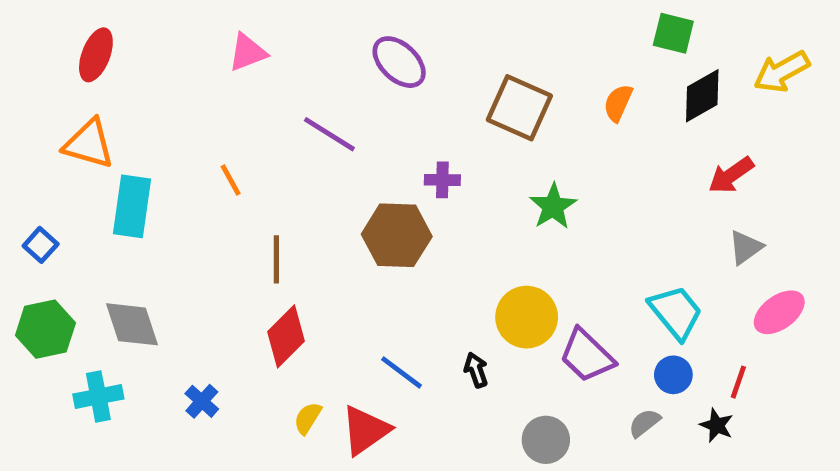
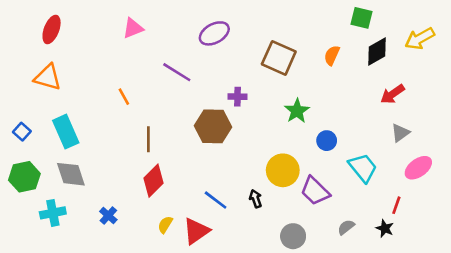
purple ellipse: (399, 62) -> (214, 33), turned -72
cyan rectangle: (132, 206) -> (66, 132), moved, turned -32
blue circle: (673, 375) -> (327, 141), moved

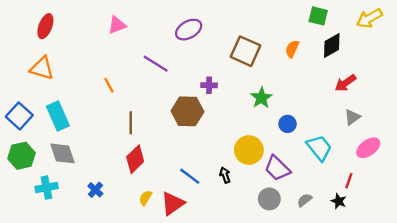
yellow arrow: (420, 39) -> (369, 18), moved
blue square: (22, 132) -> (19, 116), size x1.6
gray circle: (293, 236) -> (269, 199), moved

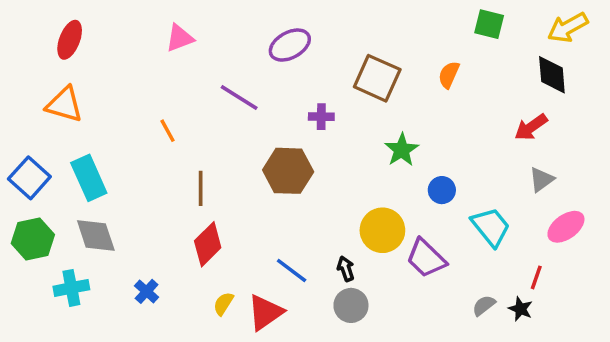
black diamond: (332, 45) -> (552, 75), moved, turned -65
purple cross: (209, 85) -> (321, 117), moved
gray circle: (269, 199) -> (351, 305), moved
gray semicircle: (305, 200) -> (484, 305), moved

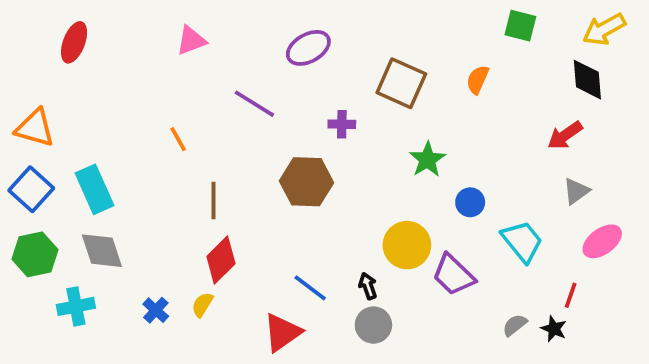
orange triangle: (64, 104) -> (35, 128), moved
yellow semicircle: (223, 304) -> (202, 305), moved

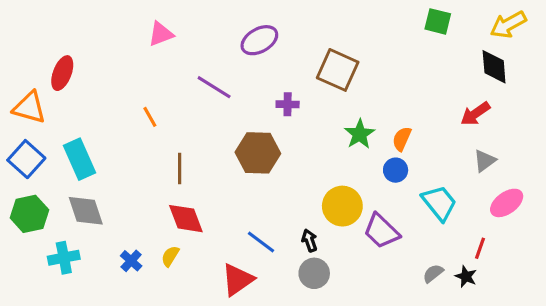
red ellipse: (74, 42) -> (62, 73), moved
orange semicircle: (478, 80) -> (402, 139), moved
red diamond: (221, 260) -> (186, 219), turned -66

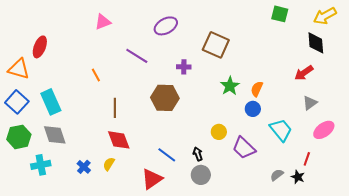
yellow circle: (342, 206) -> (219, 132), size x0.6

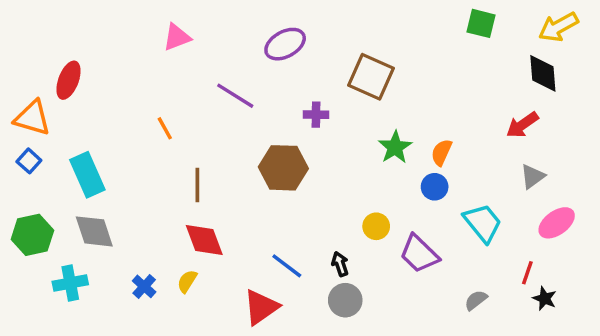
blue square: (17, 102) -> (29, 161), moved, size x0.6
black star: (298, 177) -> (545, 298), moved

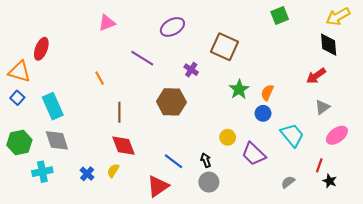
green square: (481, 23) -> (280, 16), moved, turned -36
purple cross: (316, 115) -> (191, 70), turned 32

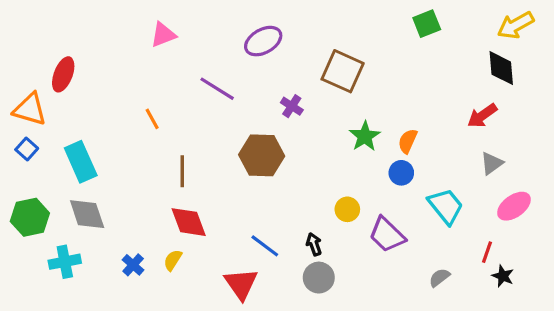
red triangle: (158, 186) -> (241, 284), turned -30

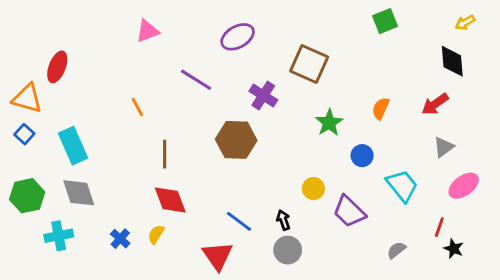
yellow arrow: (516, 25) -> (465, 23), size x0.6
purple cross: (292, 106) -> (263, 96), size x1.4
orange semicircle: (408, 141) -> (381, 108), moved

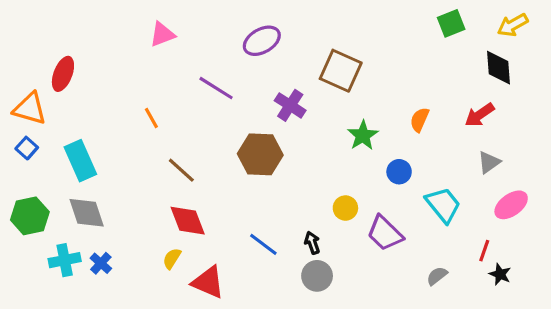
green square: (385, 21) -> (451, 23), moved
yellow arrow: (465, 23) -> (513, 25), size x1.4
brown line: (165, 154) -> (181, 170), turned -48
blue cross: (120, 239) -> (101, 263), moved
red triangle: (218, 256) -> (208, 282), moved, turned -32

